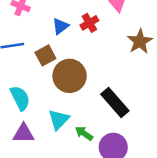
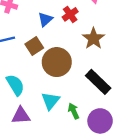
brown star: (140, 41) -> (94, 38), moved
green arrow: (84, 133) -> (74, 111), turned 35

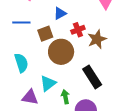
red cross: (70, 14) -> (78, 30), moved
purple triangle: (21, 116) -> (30, 97), moved

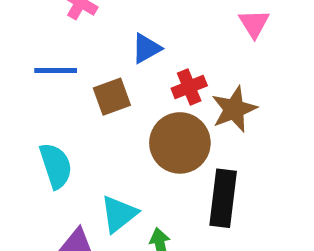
brown circle: (61, 52) -> (180, 143), moved
black rectangle: (92, 77) -> (223, 198), turned 40

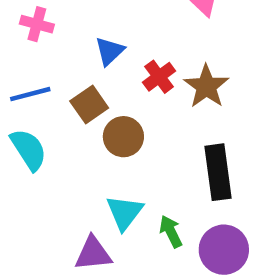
brown circle: (180, 143) -> (123, 137), moved, size x0.7
cyan semicircle: (56, 166) -> (29, 150), moved

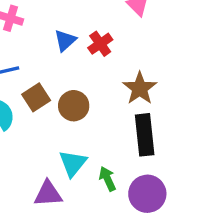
red cross: (159, 77) -> (100, 44), moved
brown star: (206, 86) -> (140, 88), moved
brown square: (89, 105) -> (36, 97), moved

